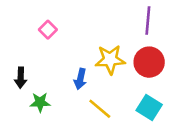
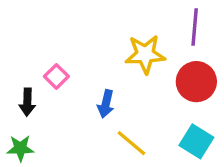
pink square: (48, 30) -> (56, 76), moved
yellow star: (110, 59) -> (145, 54), moved
green star: (40, 102) -> (20, 148), moved

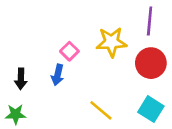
pink square: (56, 76) -> (69, 51), moved
blue arrow: (106, 104) -> (58, 75), moved

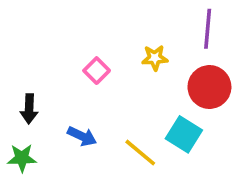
yellow star: (111, 42) -> (155, 58), size x0.6
blue arrow: (58, 75) -> (82, 136), moved, turned -78
cyan square: (151, 109) -> (184, 134), moved

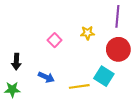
yellow line: (140, 153) -> (79, 86), turned -48

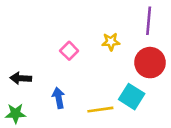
black arrow: (16, 62) -> (21, 78), turned 91
blue arrow: (46, 77) -> (59, 98), turned -126

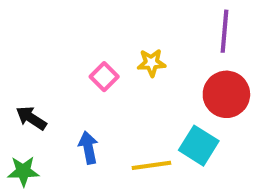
yellow star: (111, 42) -> (151, 63), moved
black arrow: (21, 78) -> (31, 118), turned 30

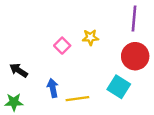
yellow line: (151, 165) -> (77, 99), moved

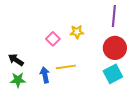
cyan square: (119, 87) -> (113, 74), moved, turned 30
yellow line: (77, 99) -> (66, 67), moved
green star: (14, 102) -> (18, 80), moved

